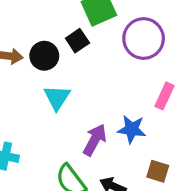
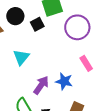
black circle: (44, 56) -> (15, 16), moved
pink rectangle: (165, 96) -> (86, 63), turned -63

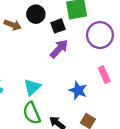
cyan triangle: (21, 57) -> (32, 87), moved
purple arrow: (41, 85) -> (59, 49), moved

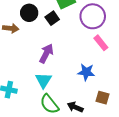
purple arrow: (59, 49) -> (46, 54), moved
pink rectangle: (104, 75) -> (101, 43), moved

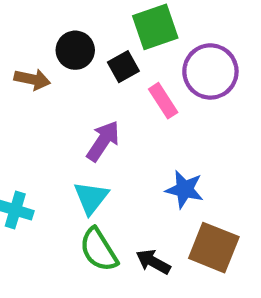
pink rectangle: (101, 43) -> (163, 101), moved
brown square: (103, 98) -> (214, 248), size x1.6

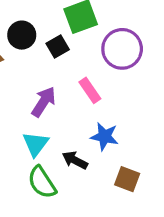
pink rectangle: (163, 101) -> (90, 90), moved
brown square: (214, 248) -> (127, 179), size x0.7
black arrow: (153, 262) -> (75, 160), moved

